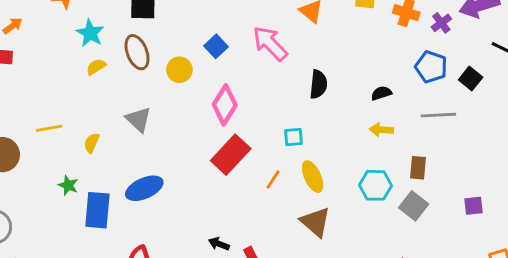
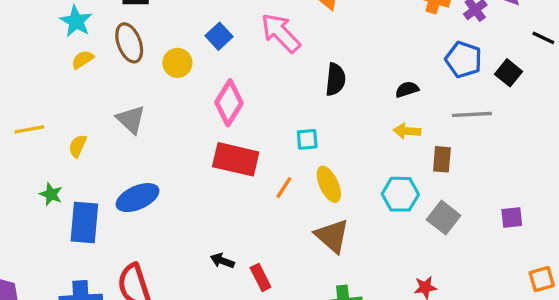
red rectangle: (231, 155) -> (236, 159), turned 60
brown rectangle: (418, 168) -> (442, 159), moved

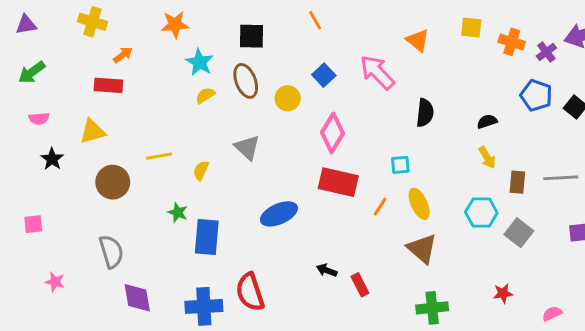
gray line: (472, 114) -> (561, 178), moved
yellow arrow: (407, 131) -> (487, 158), turned -125
blue ellipse: (138, 198) -> (279, 214), moved

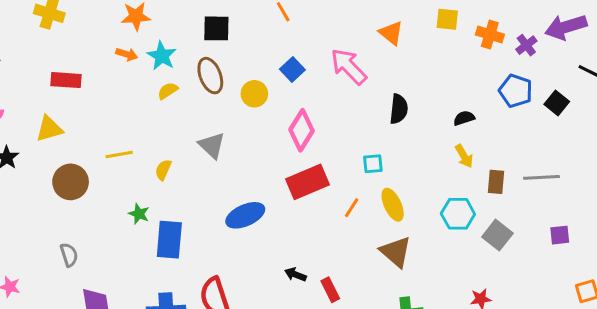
orange arrow: (123, 55) -> (127, 54), moved, turned 54
red rectangle: (338, 182) -> (308, 182), turned -36
gray semicircle: (111, 252) -> (69, 255), size x0.7

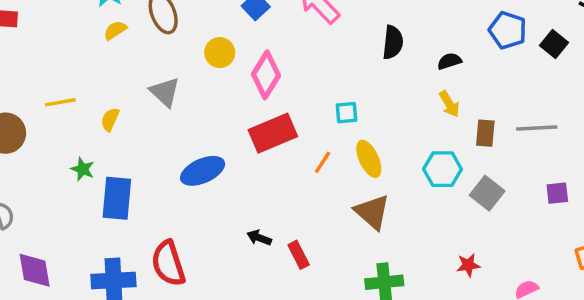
yellow circle: (254, 94) -> (220, 53), moved
black semicircle: (399, 109) -> (393, 42), moved

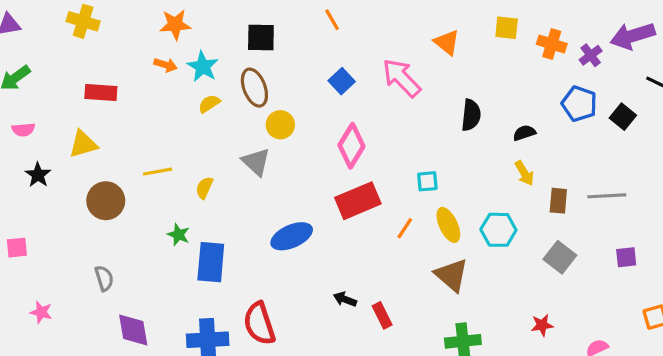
yellow circle: (220, 53) -> (280, 125), moved
cyan hexagon: (443, 169) -> (498, 230), moved

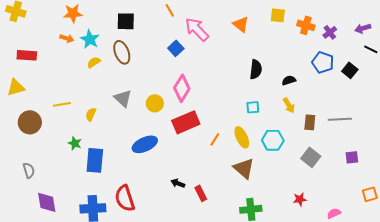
purple arrow: (633, 36) -> (363, 28), moved, size x0.6
pink arrow: (402, 78) -> (197, 29), moved
yellow circle: (280, 125) -> (155, 103), moved
cyan square: (427, 181) -> (253, 107), moved

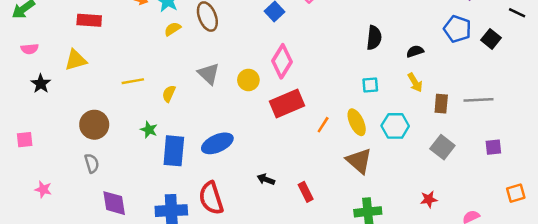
brown circle: (30, 122) -> (94, 125), moved
blue ellipse: (145, 144) -> (217, 143), moved
black arrow: (178, 183) -> (266, 179), moved

